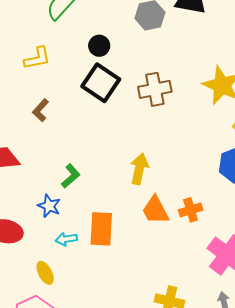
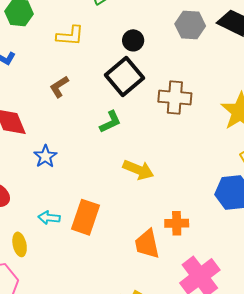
yellow arrow: (139, 169) -> (138, 170), turned 84
green L-shape: (71, 176) -> (110, 122), moved
blue star: (49, 206) -> (45, 156), moved
orange trapezoid: (155, 210) -> (147, 244), moved

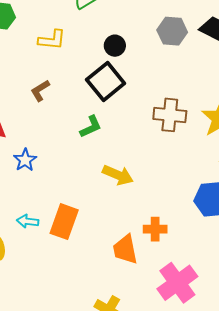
brown cross: (175, 97) -> (170, 115), moved

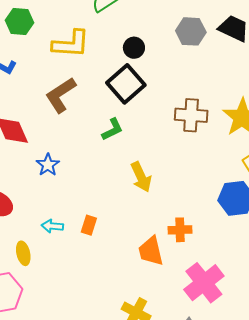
yellow L-shape: (52, 40) -> (71, 44), size x1.4
brown L-shape: (40, 91) -> (61, 95), size x1.6
yellow arrow: (118, 175) -> (141, 177), turned 44
orange rectangle: (64, 222) -> (89, 225), size x0.6

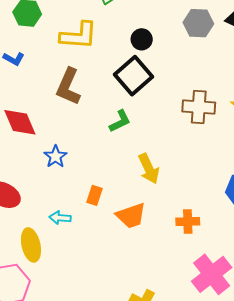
brown L-shape: (61, 95) -> (68, 87), turned -33
orange rectangle: (89, 225) -> (94, 195), moved
orange trapezoid: (151, 251) -> (131, 216), moved, turned -96
yellow ellipse: (23, 253) -> (31, 245), size x1.4

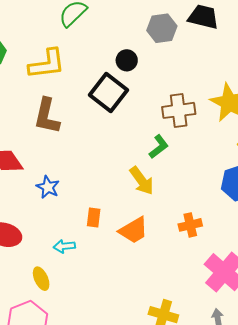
black circle: (142, 39) -> (127, 60), moved
green L-shape: (120, 121) -> (159, 147), moved
yellow ellipse: (31, 245) -> (41, 279), size x0.7

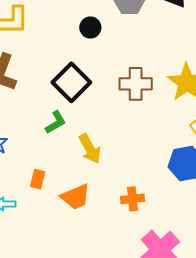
black square: (109, 92) -> (71, 82), moved
green L-shape: (159, 147) -> (56, 122), moved

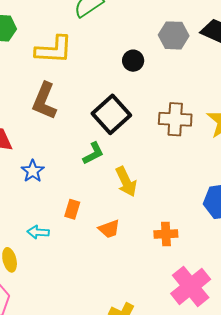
orange trapezoid: (75, 197) -> (109, 229), size x0.7

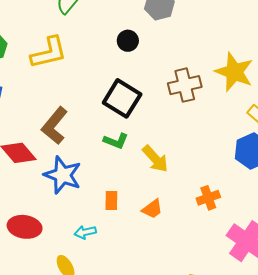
brown L-shape: (44, 101) -> (55, 126), moved, turned 33
green L-shape: (93, 153) -> (116, 141), turned 65
blue star: (33, 171) -> (63, 175), size x1.6

